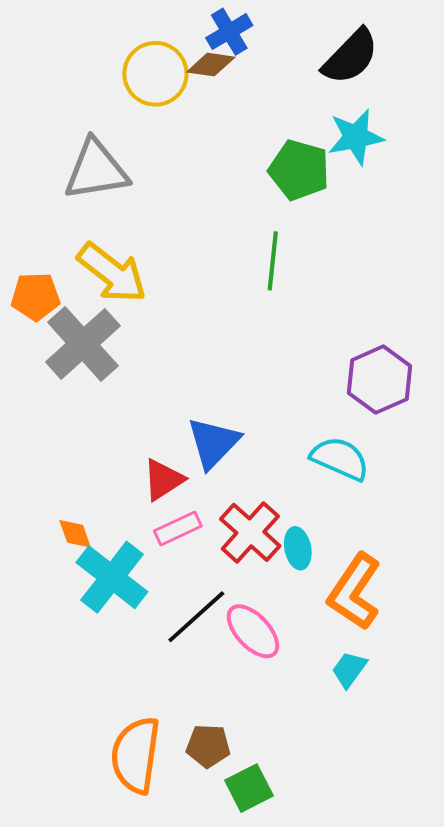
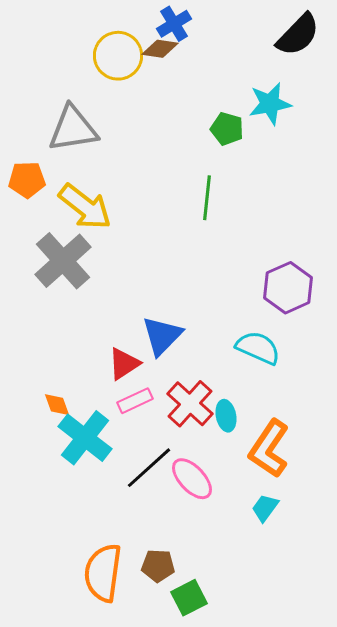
black semicircle: (350, 57) -> (298, 35), moved
green pentagon: (299, 170) -> (227, 129), size x0.7
orange pentagon: (36, 296) -> (27, 180), moved

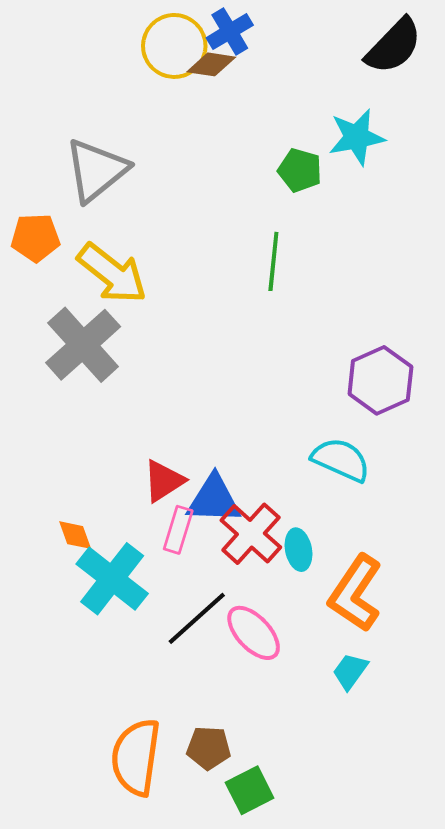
yellow circle: (118, 56) -> (174, 46), moved
gray triangle: (73, 129) -> (96, 170), turned -30
blue triangle: (162, 336) -> (214, 499), moved, turned 48
pink rectangle: (135, 401) -> (178, 530), turned -48

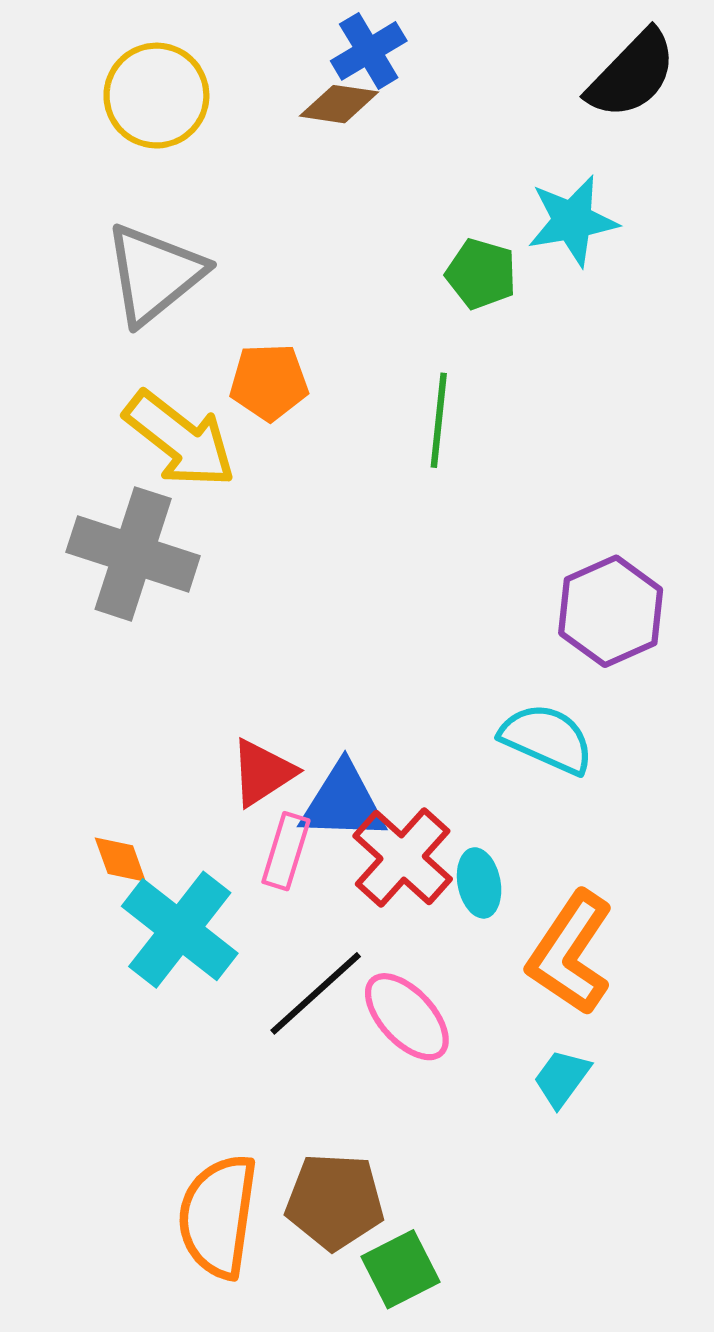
yellow circle: (174, 46) -> (156, 96), moved
orange pentagon: (35, 238) -> (269, 382), moved
gray cross: (83, 345) -> (133, 554), turned -30
brown pentagon: (209, 748) -> (335, 1201), size x1.4

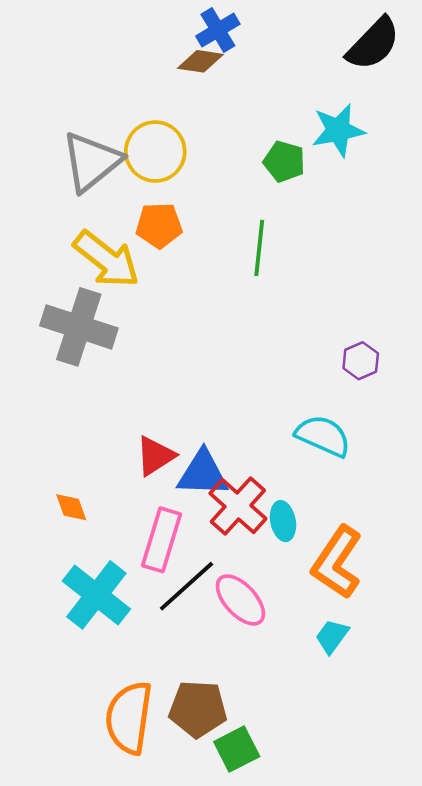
yellow circle: (156, 96) -> (155, 152), moved
purple hexagon: (611, 611) -> (361, 361), size x0.6
pink rectangle: (286, 851) -> (162, 540), moved, size x1.4
cyan cross: (180, 930) -> (96, 595), moved

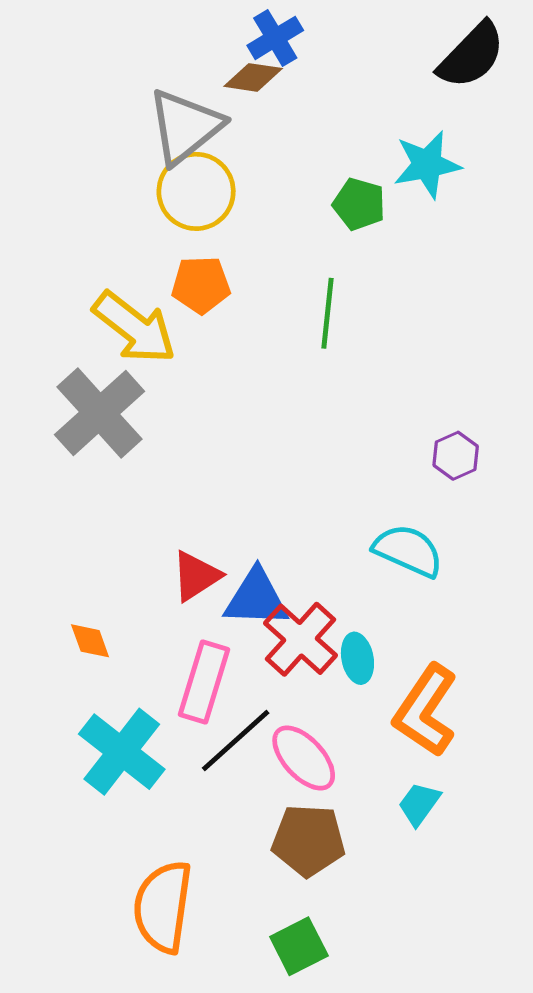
gray triangle: (91, 162) -> (185, 127), moved
gray cross: (79, 327) -> (100, 413), turned 30
brown pentagon: (198, 709) -> (308, 840), moved

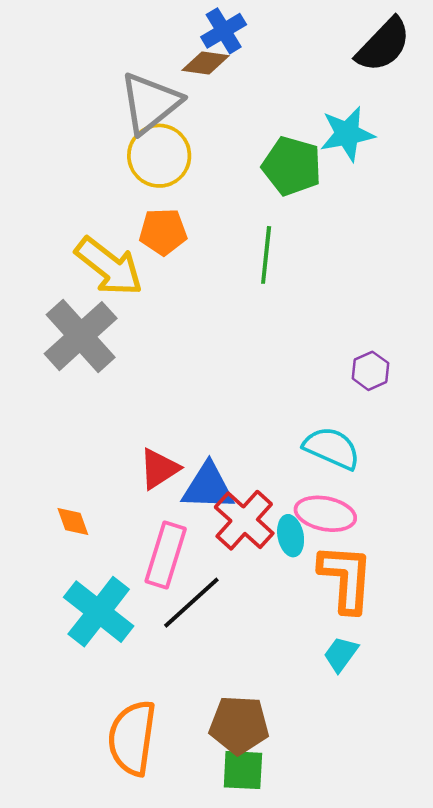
green pentagon: (359, 204) -> (292, 166), size x1.4
orange L-shape: (426, 710) -> (346, 578), turned 150
pink ellipse: (304, 758) -> (325, 514), moved, turned -36
brown pentagon: (308, 840) -> (239, 725), moved
green square: (299, 946) -> (243, 770), turned 30

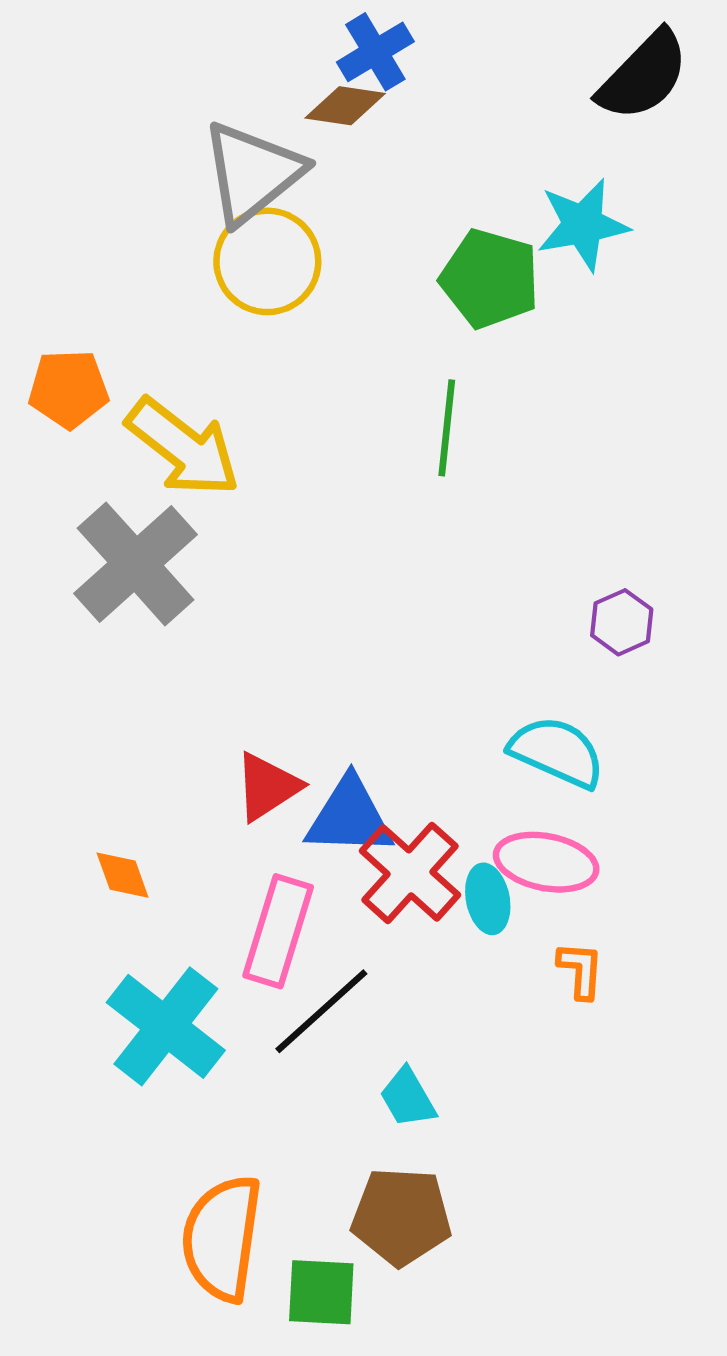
orange pentagon: (163, 232) -> (69, 389), moved
orange L-shape: (346, 578) -> (581, 970), size x0.5
cyan trapezoid: (341, 654) -> (408, 1098), moved, turned -66
green square: (243, 770) -> (321, 1292), moved

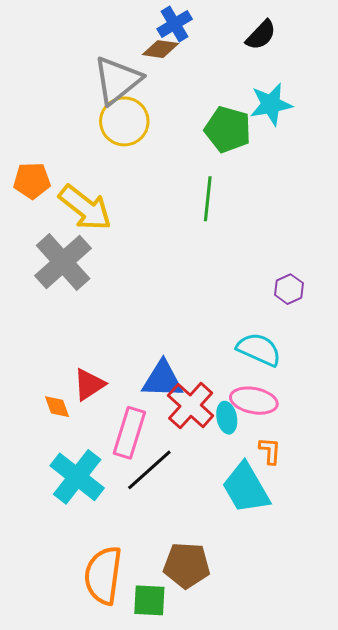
black semicircle: (643, 76) -> (261, 35), moved, size x0.7
red triangle: (267, 787) -> (89, 385), moved
cyan trapezoid: (408, 1098) -> (246, 488), moved, size x1.8

